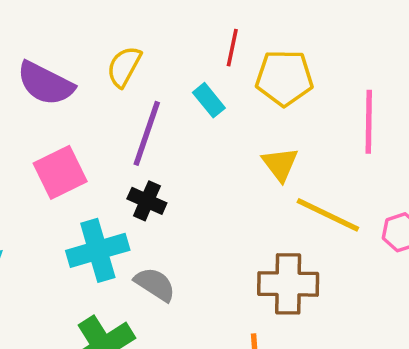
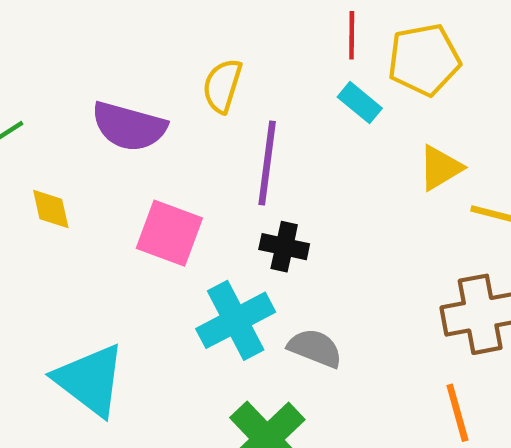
cyan rectangle: (209, 100) -> (360, 103), moved
yellow triangle: (280, 164) -> (440, 168), turned 48
pink square: (60, 172) -> (169, 233), turned -32

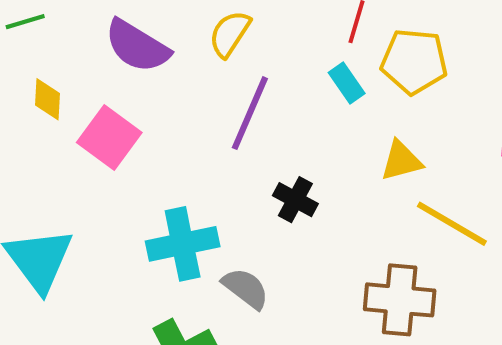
pink square: (169, 233) -> (109, 137), moved
black cross: (284, 247) -> (295, 200), moved

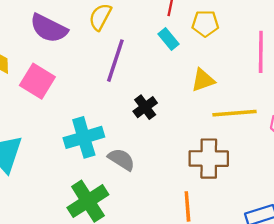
yellow pentagon: (414, 61) -> (205, 24), size x0.7
black cross: (295, 200) -> (145, 107), turned 30
yellow line: (452, 224) -> (234, 113), turned -30

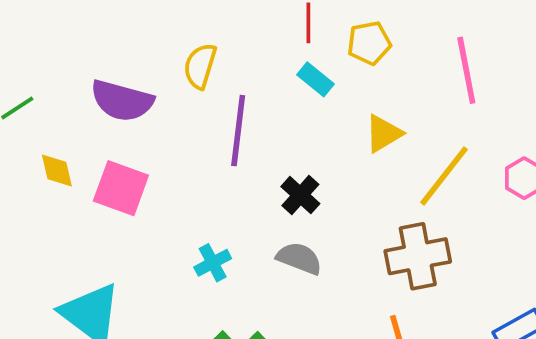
yellow line: (234, 113) -> (444, 176), turned -36
cyan cross: (84, 137) -> (213, 263), size x0.6
gray semicircle: (121, 159) -> (299, 258), moved

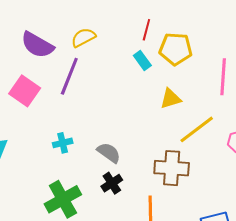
yellow pentagon: (369, 43) -> (176, 49), size x1.4
yellow semicircle: (200, 66) -> (83, 37), turned 30
purple line: (238, 131) -> (69, 76), moved
black cross: (300, 195) -> (112, 183), moved

